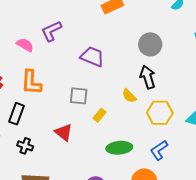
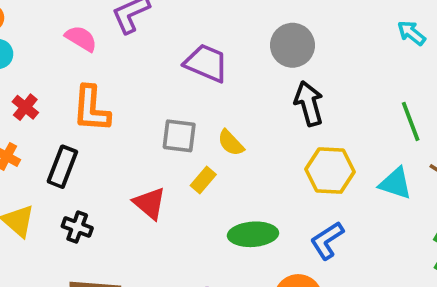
gray circle: (150, 44) -> (292, 45), moved
yellow semicircle: (129, 96) -> (231, 143), moved
yellow rectangle: (100, 115) -> (203, 180), moved

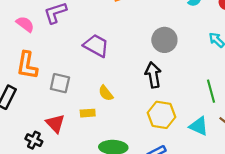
gray circle: (292, 45) -> (164, 40), moved
gray square: (179, 136) -> (60, 83), moved
yellow rectangle: (203, 180) -> (88, 113), turned 40
black cross: (77, 227) -> (34, 140), moved

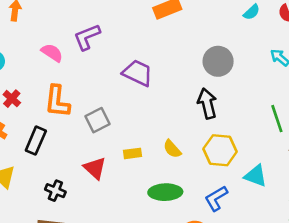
gray square: (60, 83) -> (97, 120), turned -36
yellow semicircle: (106, 93) -> (172, 149), moved
cyan triangle: (199, 126) -> (256, 176), moved
black cross: (34, 140) -> (55, 191), moved

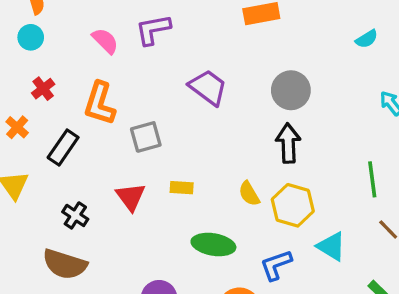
gray circle: (218, 61) -> (291, 90), moved
yellow semicircle: (172, 149) -> (249, 194), moved

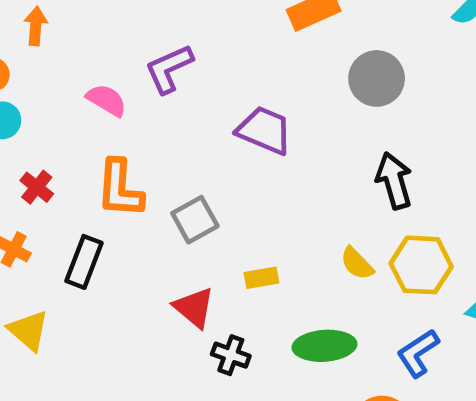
gray circle: (291, 90) -> (377, 78), moved
black cross: (75, 215) -> (231, 355), moved

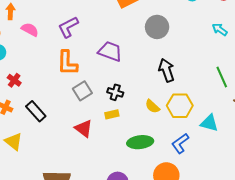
pink semicircle: (107, 100) -> (30, 30), moved
orange L-shape: (120, 189) -> (67, 63), moved
black rectangle: (84, 262) -> (36, 111), turned -60
black cross: (231, 355) -> (115, 92), moved

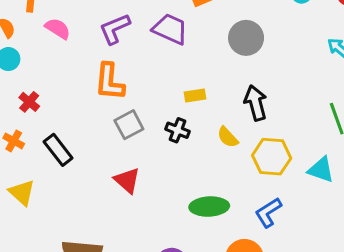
purple trapezoid: (110, 51) -> (170, 29), moved
yellow semicircle: (152, 106) -> (228, 137), moved
yellow rectangle: (112, 114) -> (195, 96), moved
cyan triangle: (209, 123) -> (321, 170), moved

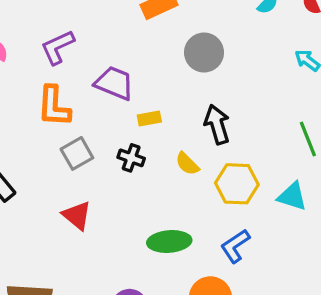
purple trapezoid: (170, 29) -> (114, 83), moved

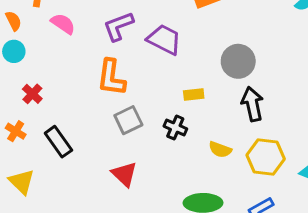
gray circle: (204, 52) -> (238, 61), moved
purple trapezoid: (114, 83) -> (164, 40), moved
yellow semicircle: (187, 164) -> (220, 150), moved, turned -30

